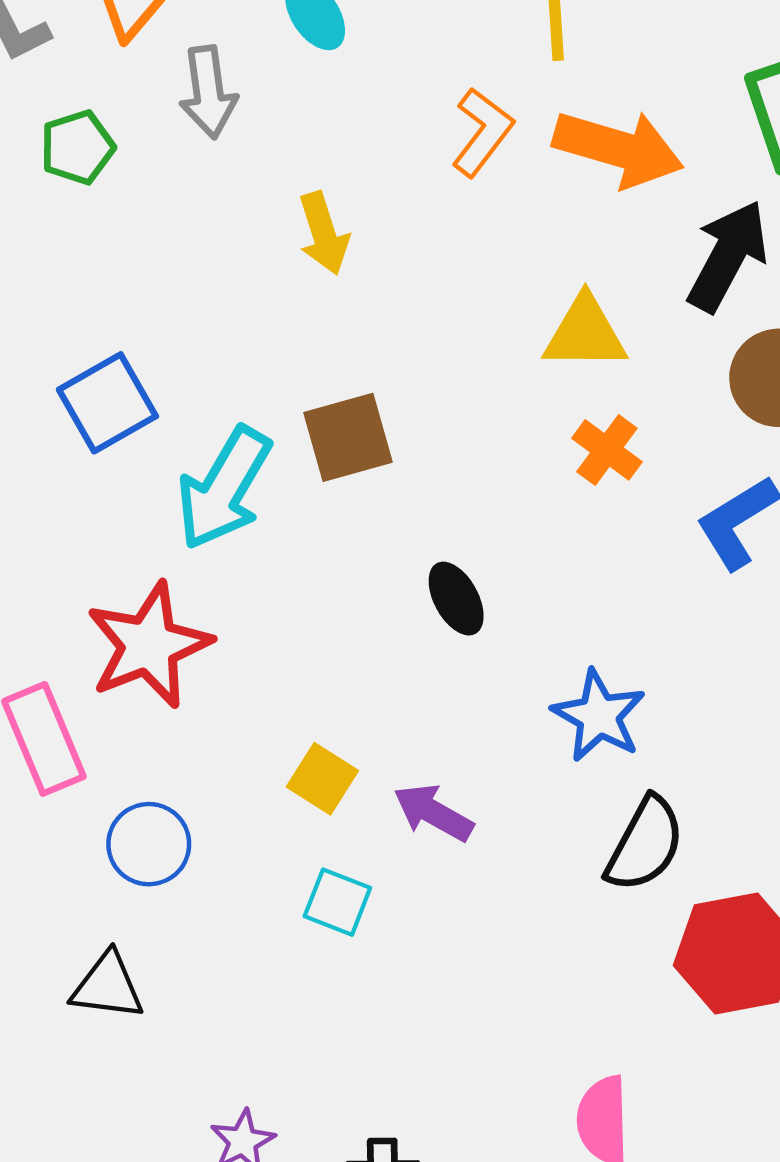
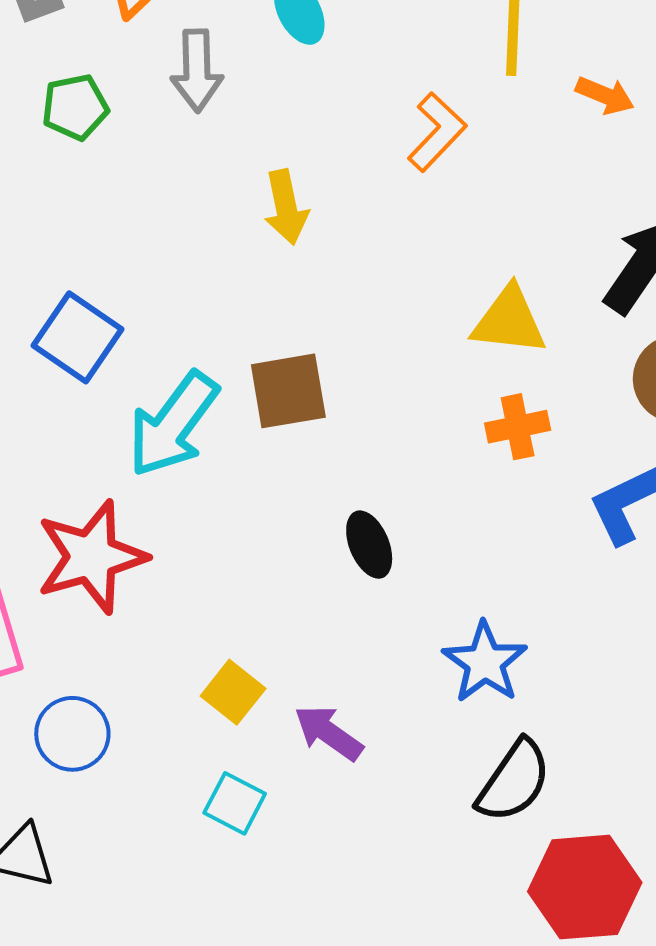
orange arrow: (618, 148) -> (605, 95), moved, size x0.5
blue square: (107, 403) -> (78, 337), turned -32
orange cross: (607, 450) -> (518, 427), turned 36

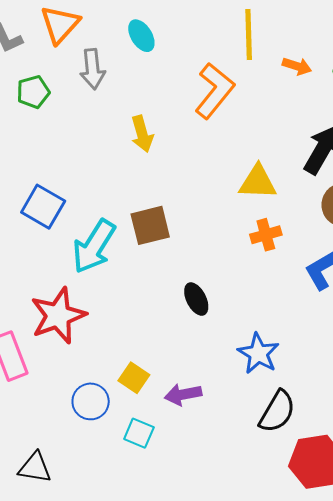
orange L-shape: (437, 132) -> (215, 91), size x1.4
purple arrow: (329, 733) -> (183, 394), turned -42
blue circle: (72, 734) -> (91, 401), moved

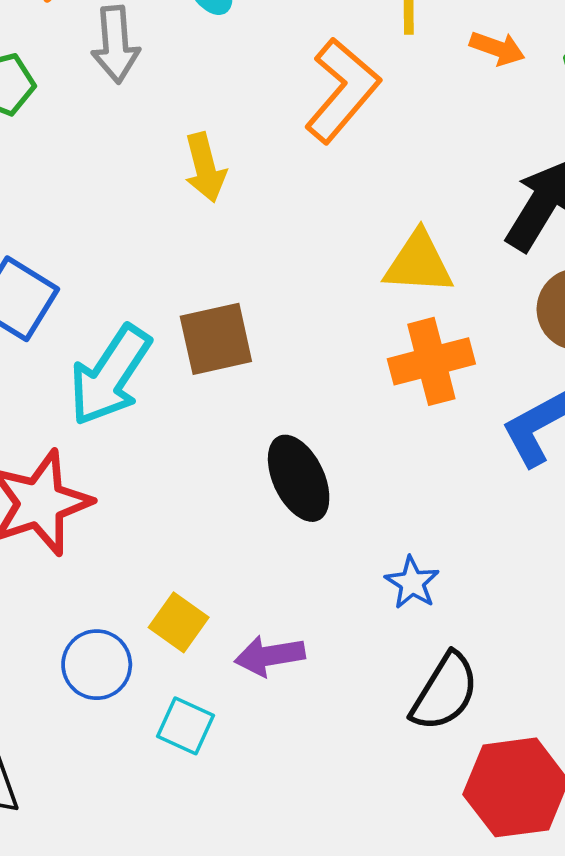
orange cross: (266, 235) -> (431, 361), size x1.4
black ellipse: (196, 299) -> (299, 478), size x1.4
blue star: (258, 353) -> (412, 583), size x0.7

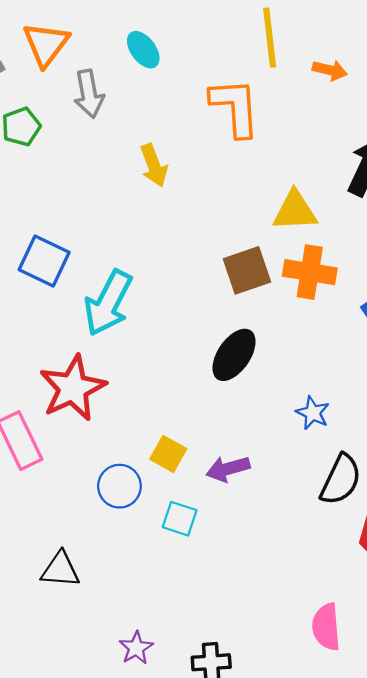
orange L-shape: (342, 90) -> (235, 107), turned -38
brown square: (216, 339) -> (247, 270), moved
orange cross: (431, 361) -> (310, 272), turned 30
black ellipse: (299, 478) -> (234, 355), turned 66

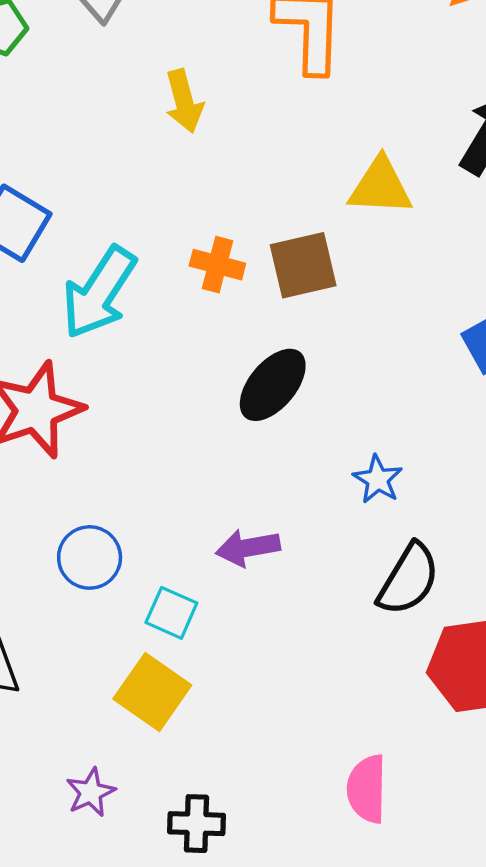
orange cross: (310, 272) -> (217, 265), moved, size x0.7
yellow square: (168, 454) -> (152, 692), moved, size x1.4

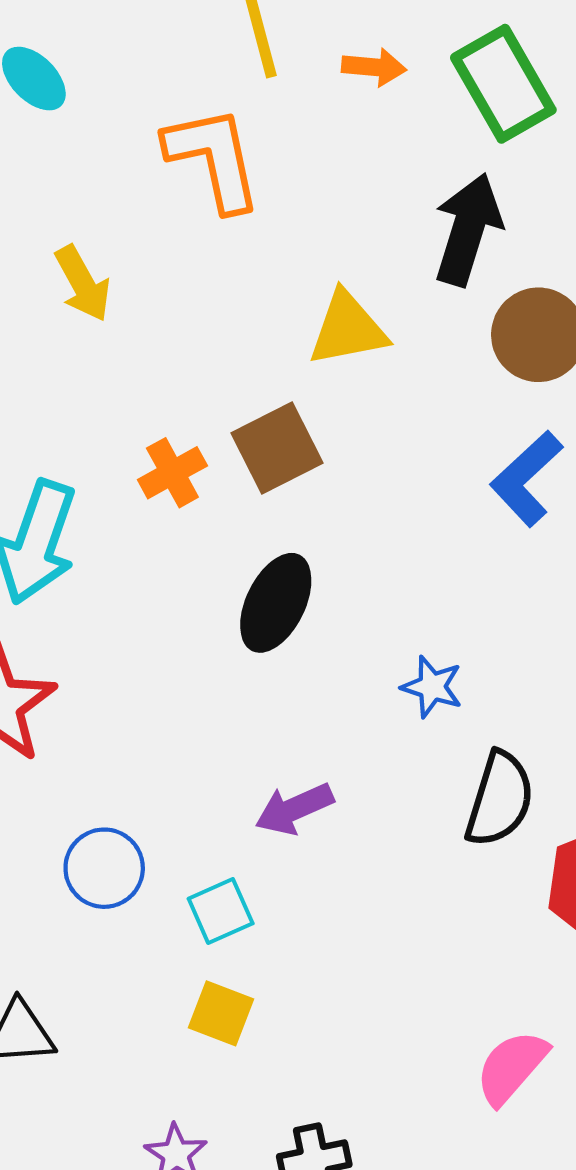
orange cross: (217, 265) -> (172, 473), turned -30
cyan square: (171, 613) -> (221, 911), turned -34
yellow square: (152, 692) -> (221, 1013), size x0.7
pink semicircle: (367, 789) -> (512, 1067), turned 54

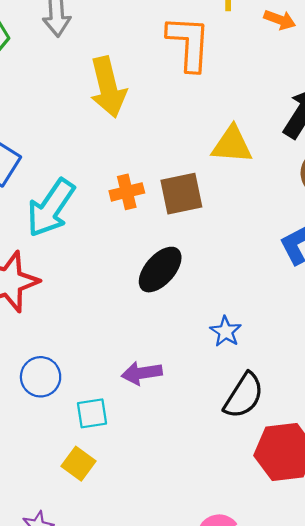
yellow arrow: (83, 284) -> (108, 87), size x1.5

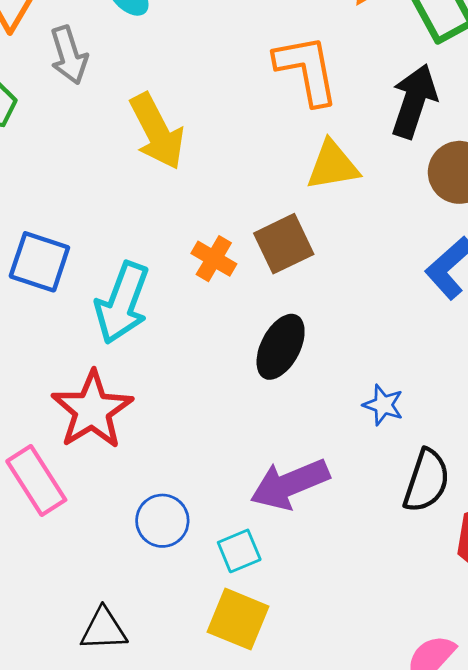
orange L-shape: (189, 43) -> (307, 70), moved
orange cross: (127, 192) -> (214, 259), turned -32
purple arrow: (142, 373) -> (290, 484), size x1.5
yellow square: (79, 464) -> (238, 619), size x1.4

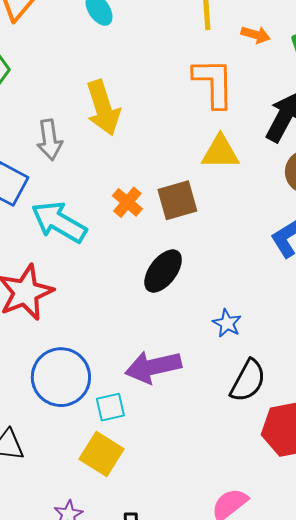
gray arrow: (69, 55) -> (49, 140), moved
cyan arrow: (122, 303) -> (59, 222), turned 90
blue circle: (162, 521) -> (61, 377), size x1.6

